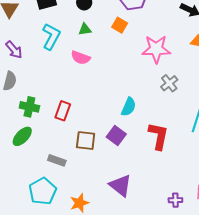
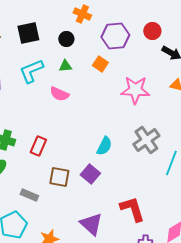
cyan L-shape: (51, 36) -> (31, 71), turned -144
gray cross: (169, 83) -> (146, 140), moved, size x1.5
red L-shape: (158, 136) -> (132, 209), moved, turned -32

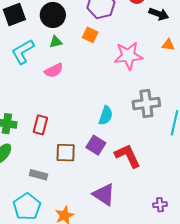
black circle: (66, 39) -> (53, 15), size x1.6
pink semicircle: (59, 94) -> (54, 70), turned -42
gray cross: (146, 140) -> (146, 104), turned 36
red L-shape: (132, 209) -> (128, 156), moved

